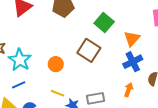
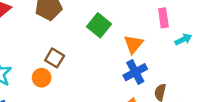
brown square: (89, 50) -> (55, 58), moved, size x0.7

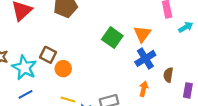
green square: (99, 25) -> (112, 38), moved
brown square: (55, 58) -> (48, 55), moved

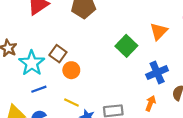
orange triangle: (142, 34) -> (159, 31), moved
blue line: (25, 94) -> (39, 89), moved

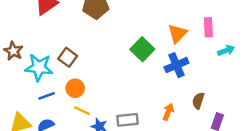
cyan star: (32, 63) -> (39, 67), turned -30
orange circle: (71, 70) -> (75, 88), moved
blue cross: (157, 73) -> (176, 65), moved

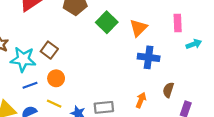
orange triangle: (177, 34) -> (138, 28), moved
green square: (142, 49) -> (107, 22), moved
blue cross: (176, 65) -> (149, 57), turned 30
yellow line: (82, 111) -> (54, 104), moved

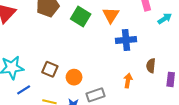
brown square: (49, 50) -> (50, 69), moved
orange circle: (56, 78) -> (74, 77), moved

